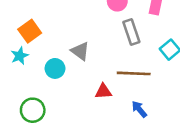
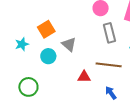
orange square: (30, 31) -> (46, 29), moved

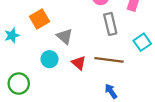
cyan circle: (48, 56) -> (49, 59), moved
red triangle: (84, 77) -> (79, 63), moved, turned 40

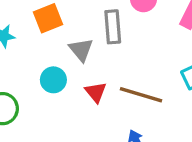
gray rectangle: (110, 24) -> (113, 27), moved

